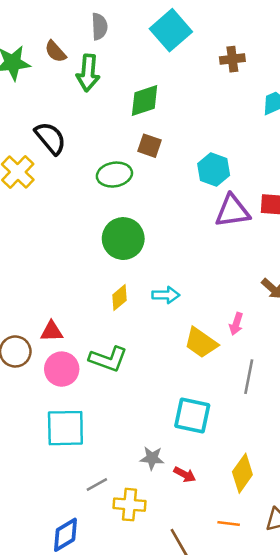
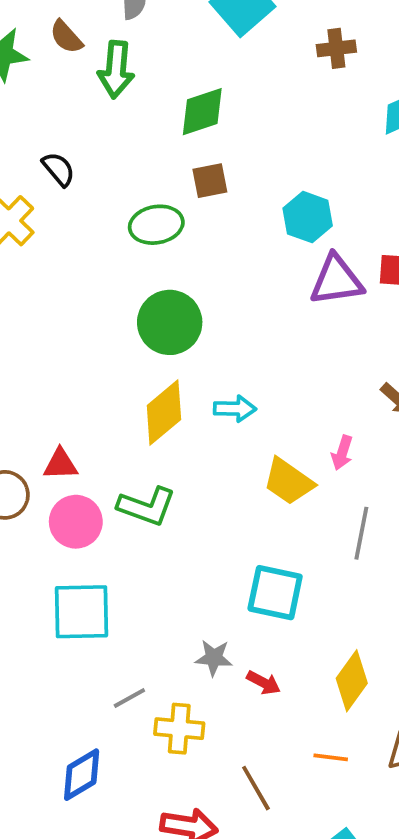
black semicircle: (50, 138) -> (59, 169), size x0.7
brown square: (150, 146) -> (210, 181), turned -30
yellow diamond: (119, 298) -> (164, 412), size x1.6

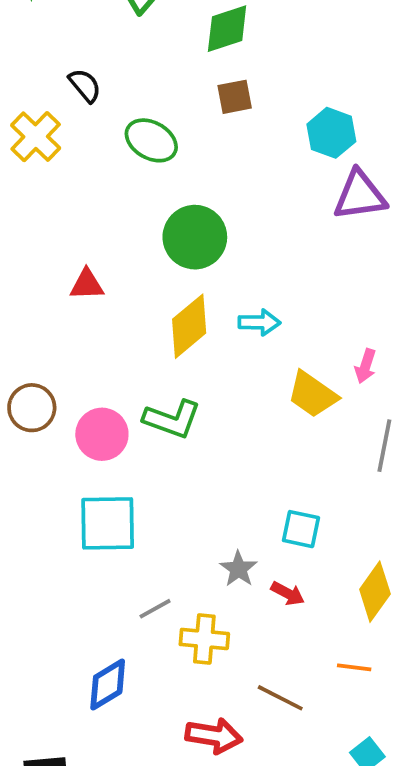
green ellipse: (156, 225) -> (151, 140), moved, turned 39
red triangle: (60, 464) -> (87, 284), moved
cyan square: (275, 593) -> (301, 529), moved, size x0.7
gray star: (214, 658) -> (238, 569), turned 30
brown line: (256, 788) -> (280, 698), turned -33

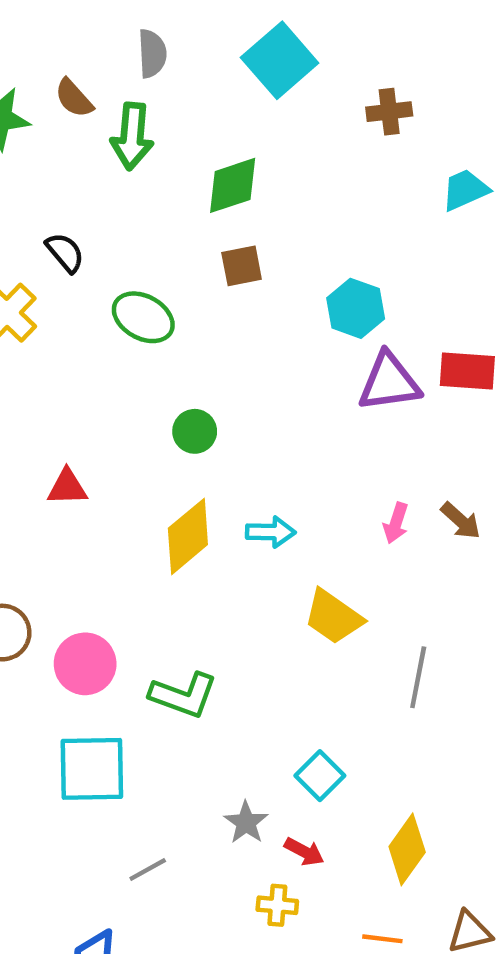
green circle: (195, 237) -> (195, 431), size x0.6
pink arrow: (365, 366) -> (396, 523), moved
green L-shape: (172, 419) -> (183, 695), moved
cyan square: (301, 529) -> (320, 776), turned 33
yellow cross: (204, 639) -> (277, 905), moved, size x0.7

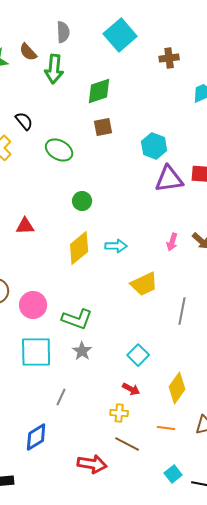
yellow trapezoid: (333, 617) -> (144, 284), turned -60
gray star: (246, 823) -> (82, 351), moved
gray line: (148, 870) -> (61, 397), turned -36

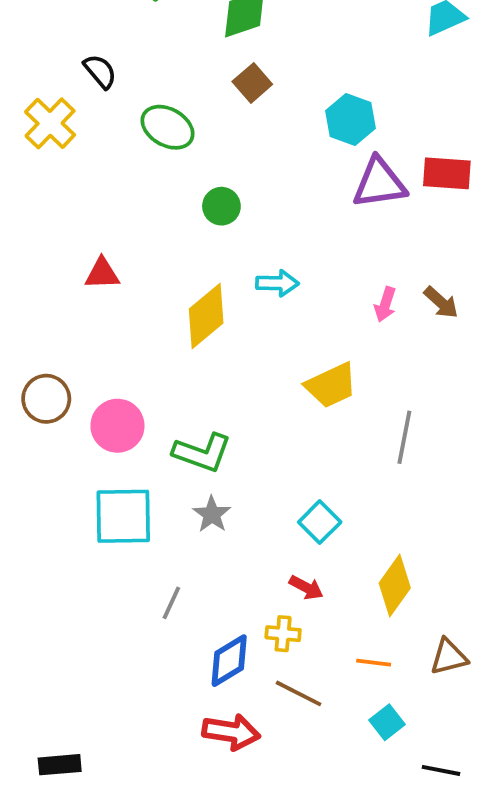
brown square: (103, 127) -> (252, 83), turned -30
green circle: (82, 201) -> (221, 206), moved
cyan arrow: (116, 246) -> (277, 283), moved
blue diamond: (36, 437) -> (229, 661), moved
cyan square: (173, 474) -> (387, 722), moved

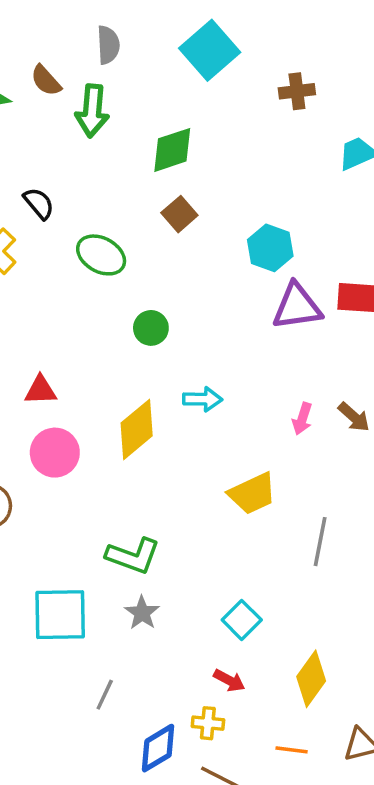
pink circle: (117, 426) -> (55, 453), moved

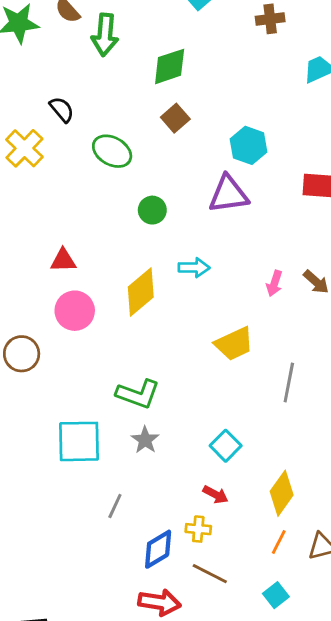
purple triangle: (297, 307) -> (228, 194), moved
orange line: (292, 750) -> (279, 542), moved, turned -70

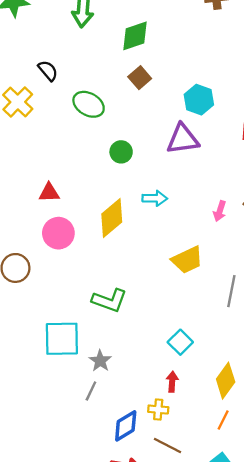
gray star: (145, 440) -> (100, 361), moved
red arrow: (216, 495) -> (172, 382), turned -114

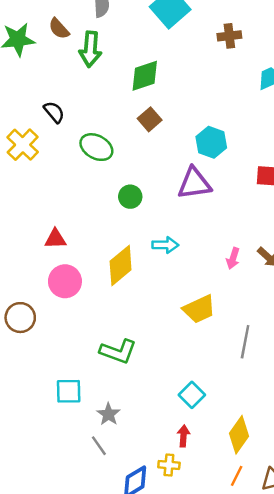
cyan square: (62, 339) -> (69, 391), size x0.7
gray line: (91, 391) -> (99, 446), turned -60

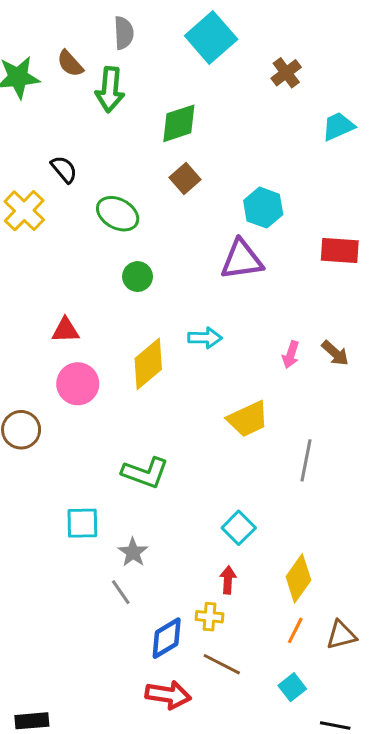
brown cross: (229, 36) -> (286, 73), turned -30
green circle: (130, 197) -> (138, 277), moved

